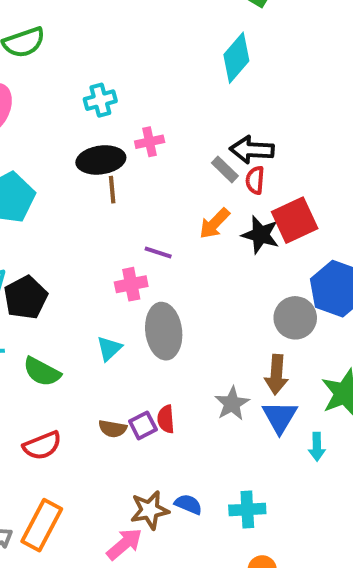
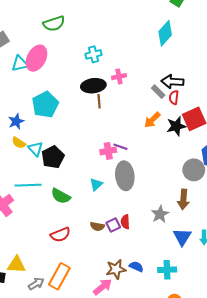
black star: (260, 235) -> (176, 126), turned -30
purple line: (158, 253) -> (120, 147), moved
blue triangle: (280, 417) -> (182, 237), moved

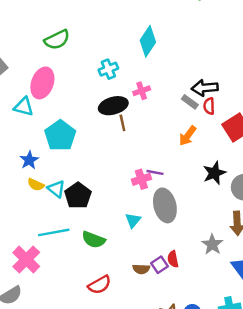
cyan diamond: (165, 33) -> (148, 41), moved
cyan triangle: (20, 64) -> (24, 107), moved, turned 36
black star: (176, 126) -> (214, 173), moved

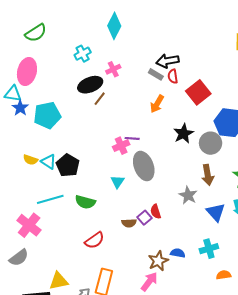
brown line: (122, 123) -> (100, 99), turned 56
cyan pentagon: (60, 136) -> (47, 115), turned 30
blue star: (29, 160) -> (20, 108), moved

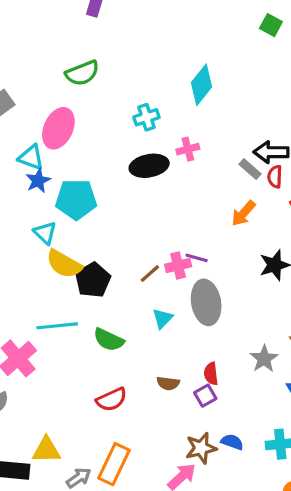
brown line: (100, 99) -> (150, 274), moved
yellow semicircle: (30, 160) -> (64, 264), moved, size x1.6
cyan triangle: (49, 162) -> (45, 233), moved
purple square: (144, 218) -> (205, 396), moved

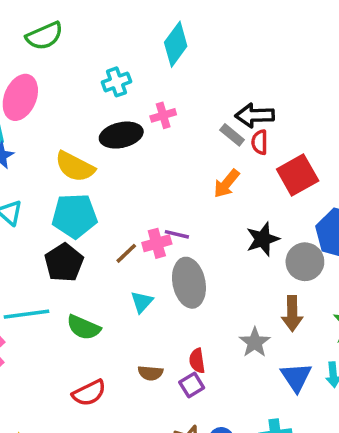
cyan pentagon: (76, 199) -> (75, 216), moved
yellow semicircle: (64, 264) -> (75, 167), moved

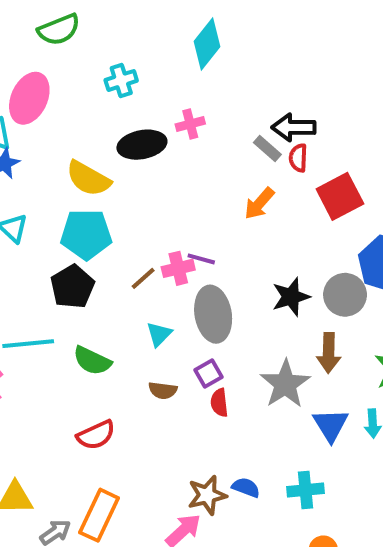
cyan cross: (117, 82) -> (121, 80), moved
black star: (263, 239) -> (291, 297), moved
gray star: (255, 342) -> (285, 384), size x1.4
brown semicircle: (150, 373) -> (163, 390), moved
purple square: (192, 385) -> (209, 374), moved

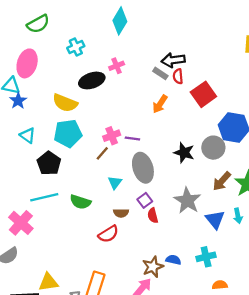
pink cross: (178, 268) -> (112, 136), moved
black pentagon: (72, 287) -> (49, 163), moved
black star: (291, 297) -> (184, 153), turned -30
brown arrow: (329, 353) -> (222, 181), moved, turned 48
red semicircle: (96, 435) -> (108, 234), moved

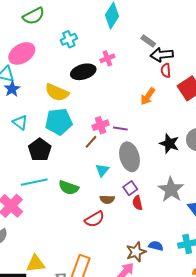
pink ellipse: (27, 63) -> (22, 53), turned 40
gray rectangle: (160, 73) -> (148, 41), moved

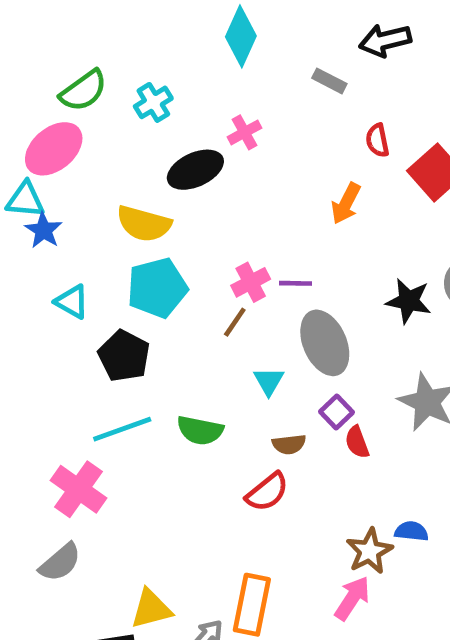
green semicircle: (34, 16) -> (83, 91), moved
black arrow: (162, 55) -> (385, 40), moved

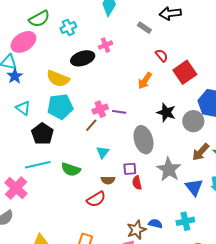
red semicircle: (377, 140) -> (162, 56), turned 144
black star: (409, 301) -> (166, 112), moved
gray ellipse: (325, 343) -> (144, 140), moved
purple square: (336, 412) -> (130, 169), turned 32

